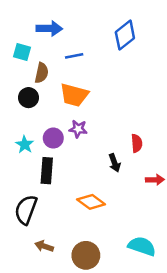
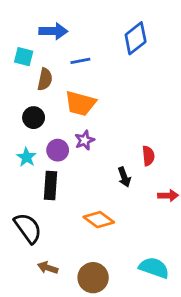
black circle: (28, 98) -> (34, 118), moved
purple star: (78, 129) -> (85, 140), turned -30
black semicircle: (26, 210) -> (28, 228), turned 124

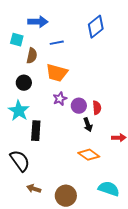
purple circle: (58, 150) -> (79, 106), moved
red semicircle: (148, 156) -> (97, 108), moved
cyan star: (26, 157) -> (19, 111), size x1.5
orange diamond: (99, 220) -> (89, 155), moved

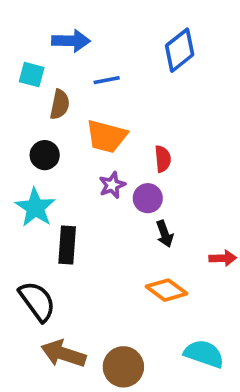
red semicircle: (97, 108) -> (163, 159), moved
brown arrow: (34, 189) -> (63, 354), size x1.6

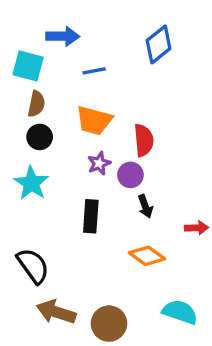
cyan square: (32, 75) -> (28, 66), size x1.4
brown semicircle: (60, 104) -> (36, 104), moved
red semicircle: (163, 159) -> (144, 140), size x1.4
black rectangle: (67, 245) -> (91, 216), moved

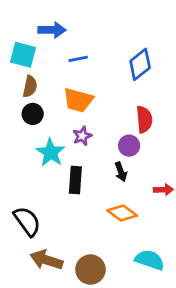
blue diamond: (159, 44) -> (140, 64), moved
red semicircle: (144, 140) -> (144, 119), moved
purple circle: (130, 175) -> (129, 146), moved
cyan star: (31, 183) -> (51, 152), moved

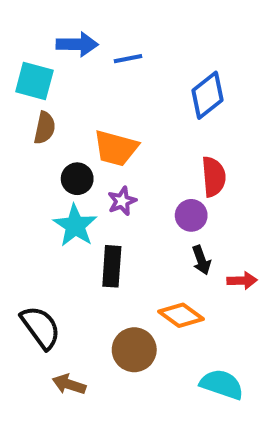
blue line: (78, 59) -> (128, 59), moved
black circle: (33, 114) -> (77, 179), moved
black arrow: (121, 172) -> (201, 260), moved
brown arrow: (46, 260) -> (69, 384), size x0.7
brown circle: (90, 270) -> (134, 350), moved

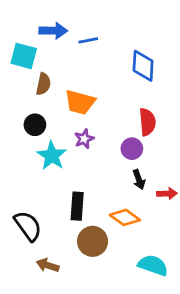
blue diamond: (207, 95) -> (143, 66), turned -48
brown semicircle: (45, 128) -> (43, 84), moved
black circle: (77, 179) -> (35, 125), moved
black rectangle: (112, 266) -> (77, 206), moved

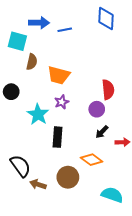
blue diamond: (143, 66) -> (106, 19), moved
black circle: (35, 125) -> (11, 92), moved
black arrow: (139, 180) -> (102, 132), turned 64
black rectangle: (77, 206) -> (58, 137), moved
brown arrow: (48, 265) -> (38, 184), moved

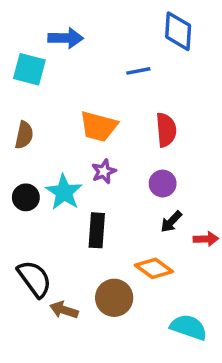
blue line: (65, 30) -> (138, 71), moved
brown semicircle: (32, 62) -> (24, 135), moved
red semicircle: (108, 90) -> (166, 130), moved
black circle: (11, 92) -> (26, 197), moved

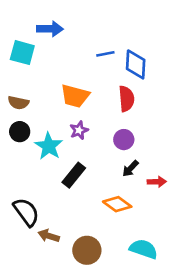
blue diamond: (178, 31) -> (136, 64), moved
brown semicircle: (24, 135) -> (18, 103), turned 90
black circle: (26, 197) -> (20, 132), moved
black rectangle: (97, 230) -> (74, 175), turned 35
brown circle: (114, 298) -> (87, 250), moved

